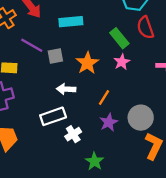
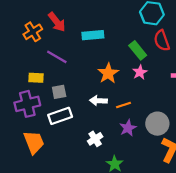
gray square: (55, 56) -> (59, 92), moved
white arrow: (66, 89) -> (98, 101), moved
orange line: (104, 97) -> (123, 105), turned 40
white rectangle: (53, 116) -> (60, 116), moved

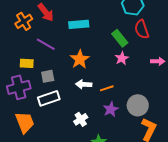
orange star: (108, 73) -> (80, 59), moved

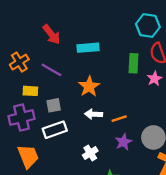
orange cross: (24, 21) -> (19, 62), moved
green rectangle: (120, 38) -> (133, 63), turned 42
pink star: (122, 58) -> (155, 79), moved

